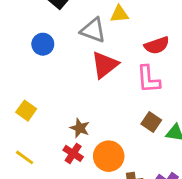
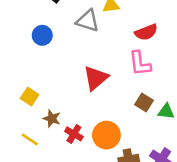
red triangle: (105, 65) -> (96, 78), moved
brown star: (80, 128) -> (52, 118), moved

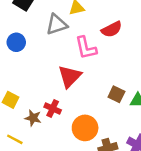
gray triangle: (88, 21) -> (57, 24), turned -30
pink L-shape: (140, 63) -> (86, 48), moved
red cross: (74, 134) -> (53, 109), moved

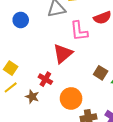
brown star: (33, 118) -> (32, 97), moved
yellow line: (15, 139) -> (11, 87), moved, turned -72

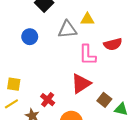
red triangle: (63, 54) -> (81, 84), moved
yellow square: (11, 68) -> (14, 84), turned -32

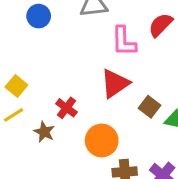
red semicircle: (113, 44) -> (161, 25), turned 150
yellow square: (14, 84) -> (16, 86), turned 32

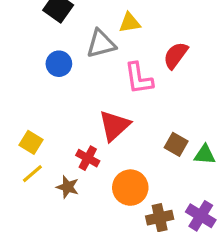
blue circle: (39, 16) -> (59, 64), moved
red triangle: (115, 83) -> (114, 126), moved

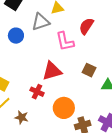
red triangle: (114, 126) -> (52, 71), turned 30
brown square: (176, 144) -> (89, 70), moved
brown star: (68, 187) -> (22, 117), moved

